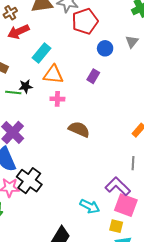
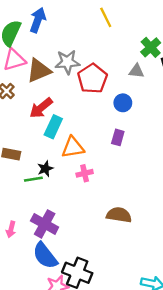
red arrow: (18, 32) -> (41, 108), moved
gray triangle: (132, 42) -> (136, 71), moved, turned -48
brown semicircle: (79, 129) -> (119, 215), moved

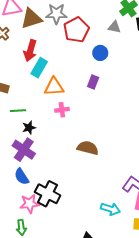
red arrow: (41, 108) -> (30, 51), turned -40
black star: (45, 169) -> (29, 128), moved
blue semicircle: (45, 256) -> (22, 177), size x0.7

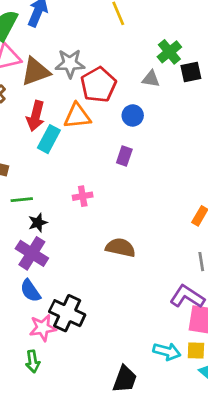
orange triangle: (54, 87) -> (77, 116), moved
cyan arrow: (110, 209) -> (167, 351), moved

